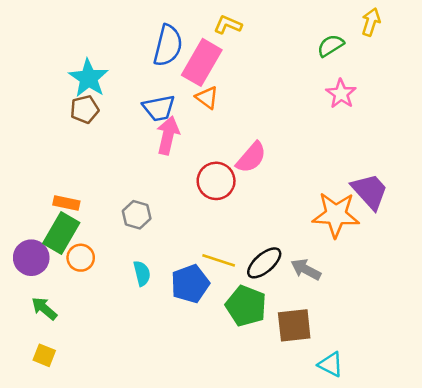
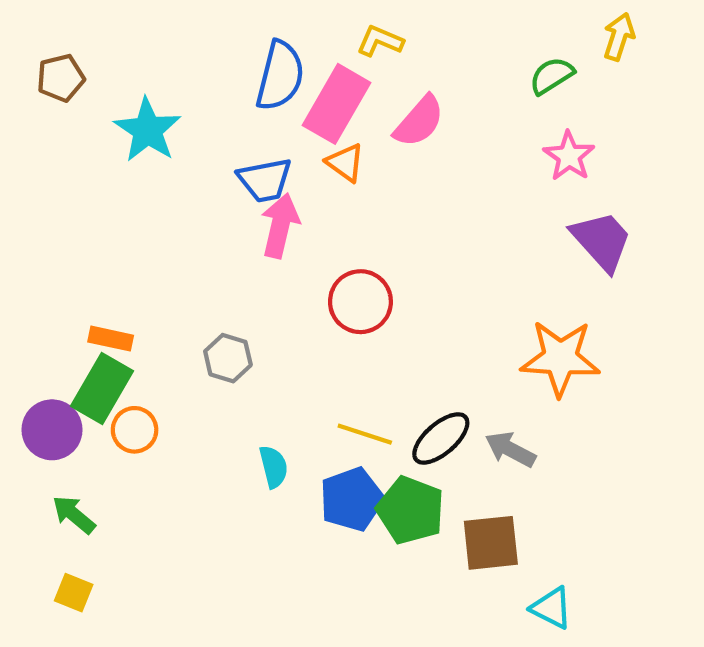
brown pentagon: (85, 109) -> (61, 78), moved
pink semicircle: (251, 157) -> (419, 121), moved
purple trapezoid: (370, 191) -> (602, 241), moved
cyan semicircle: (142, 273) -> (274, 467), moved
blue pentagon: (190, 284) -> (352, 499), moved

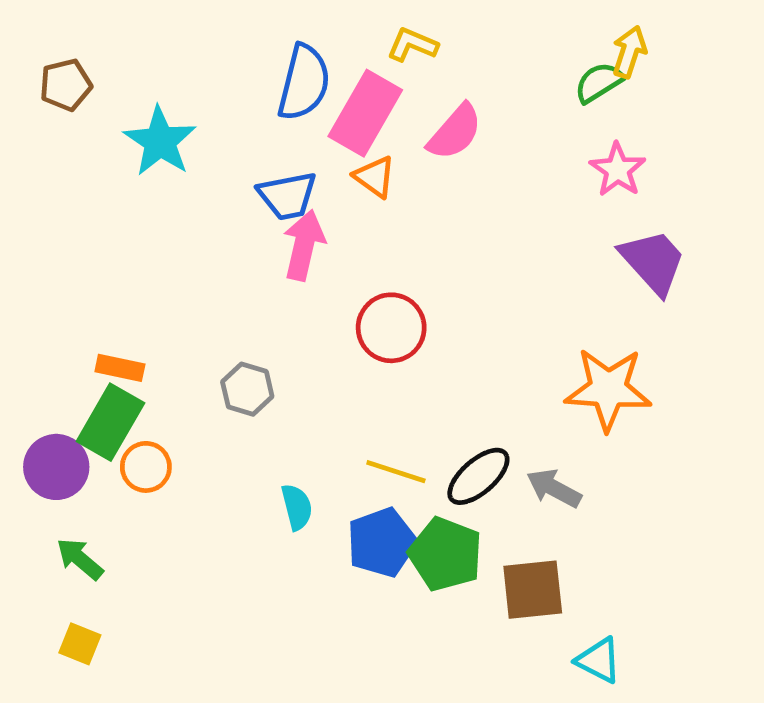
yellow arrow: (619, 37) -> (629, 52), moved

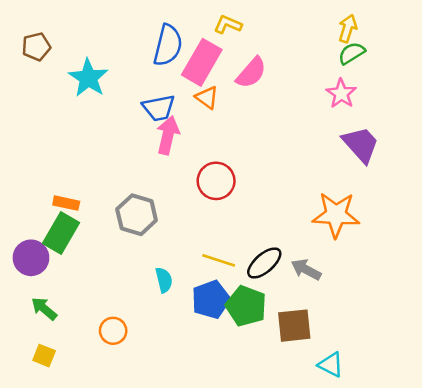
green semicircle: (599, 82) -> (352, 53), moved
gray hexagon: (247, 389) -> (137, 215), size x1.4
orange circle: (146, 467) -> (113, 331), moved

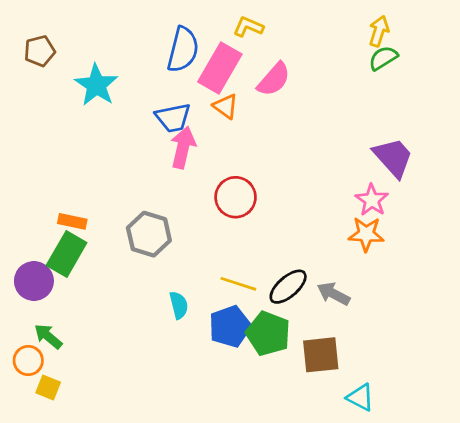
pink star: (341, 94) -> (372, 200), moved
orange star: (336, 215) -> (366, 234), size x0.7
orange circle: (113, 331) -> (28, 360), moved

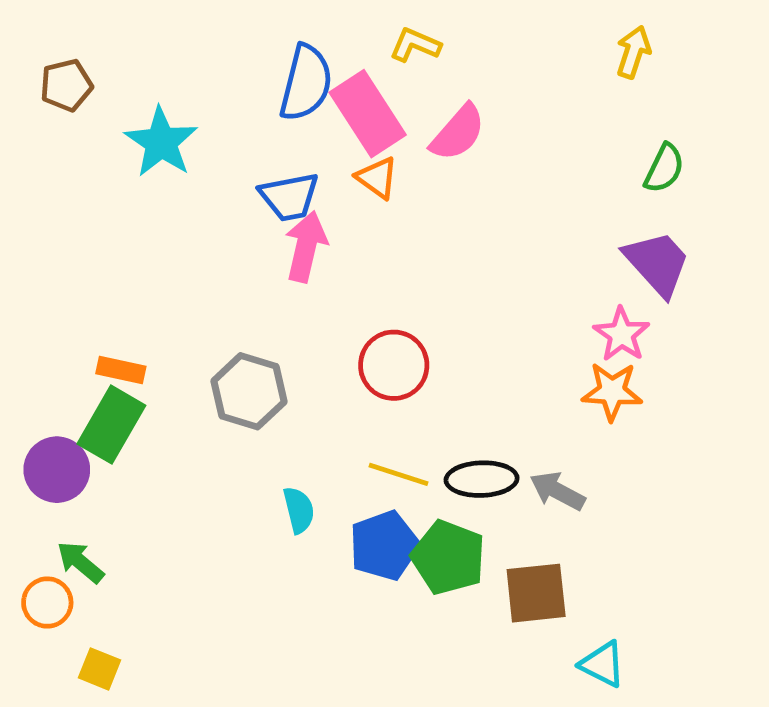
green semicircle: (383, 58) -> (664, 168), moved, turned 148
pink rectangle: (220, 68) -> (368, 114), turned -63
red circle: (236, 197) -> (394, 365), moved
black ellipse: (288, 287) -> (482, 479), turned 39
yellow square: (48, 387) -> (99, 669), moved

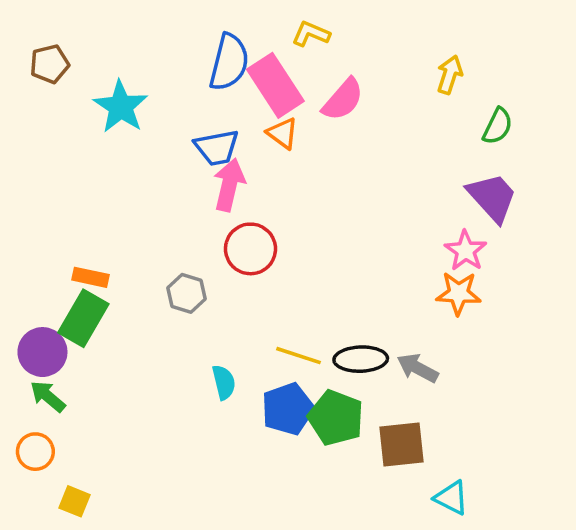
yellow arrow: (633, 52) -> (450, 75), moved
red circle: (394, 365) -> (250, 249), moved
gray hexagon: (249, 391) -> (186, 293), size x0.7
green arrow: (81, 562) -> (48, 396), moved

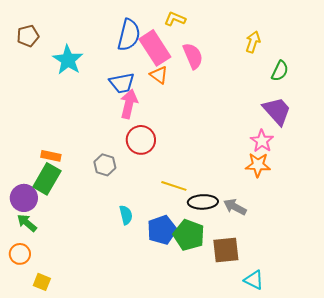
pink semicircle: (343, 100) -> (193, 56), turned -64
yellow line: (298, 356) -> (174, 186), moved

